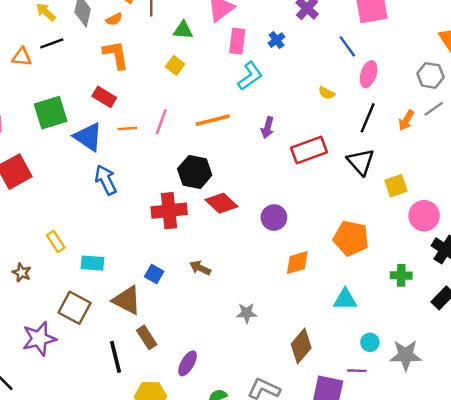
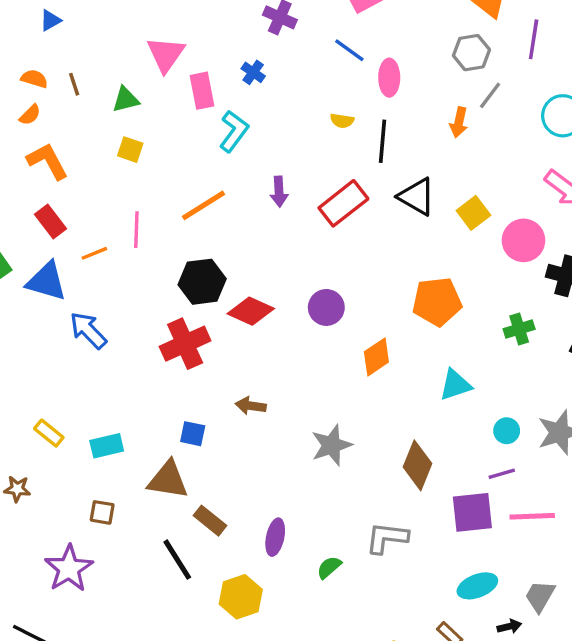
red rectangle: (104, 97) -> (50, 221), turned 40
black line: (368, 118) -> (383, 141), moved
brown square: (75, 308) -> (102, 512), size x0.6
gray star: (247, 313) -> (331, 445), size x1.4

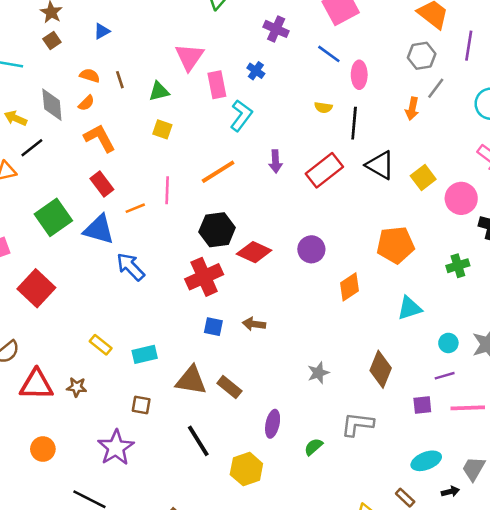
blue square: (193, 434) -> (213, 327), moved
gray star: (331, 445) -> (318, 373), moved, size x0.7
purple square: (472, 512) -> (422, 405), size x0.6
brown rectangle: (210, 521) -> (229, 387), moved

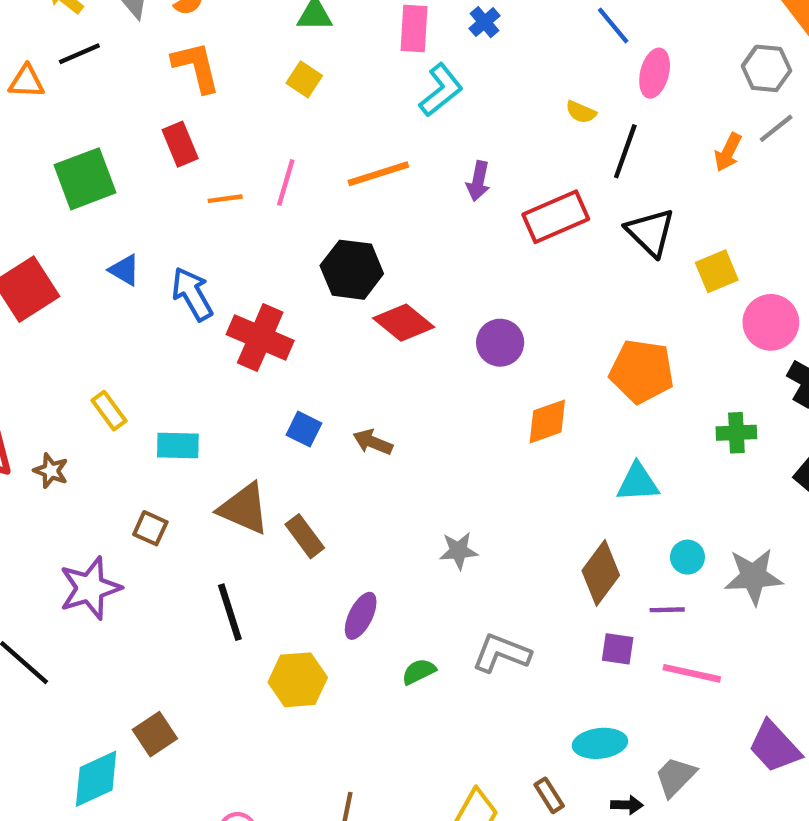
blue triangle: (99, 229) -> (124, 270), moved, size x0.6
red cross: (204, 277) -> (260, 337), moved, turned 33
brown diamond: (381, 369) -> (601, 573), moved

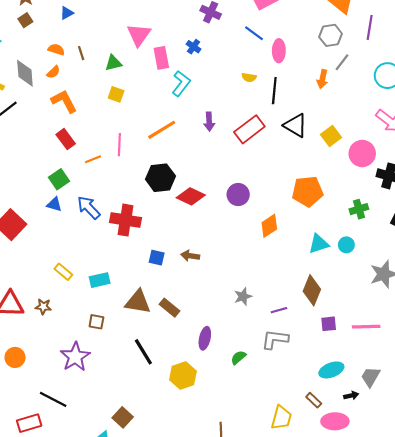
green square: (85, 179) -> (59, 179), moved, size x0.7
cyan circle: (687, 557) -> (346, 245), moved
purple line: (667, 610) -> (279, 310), moved

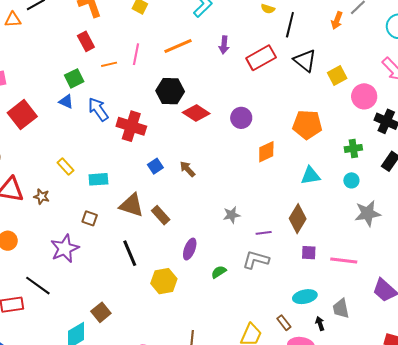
cyan circle: (346, 245) -> (351, 180), moved
brown arrow: (190, 256) -> (187, 169), turned 30
blue square: (157, 258) -> (155, 166), turned 35
gray trapezoid: (371, 377) -> (341, 308), turned -50
black arrow: (351, 396) -> (320, 324), turned -104

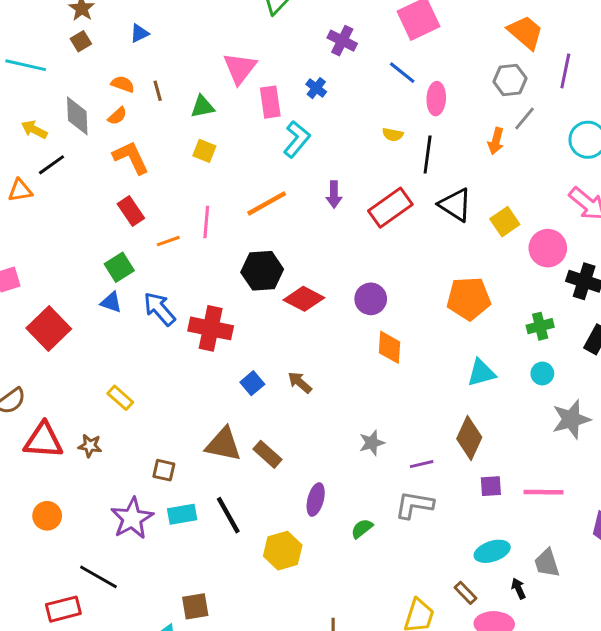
orange diamond: (266, 152) -> (389, 347), moved, turned -55
cyan rectangle: (98, 179) -> (182, 514), moved
brown square: (101, 312) -> (195, 606), turned 36

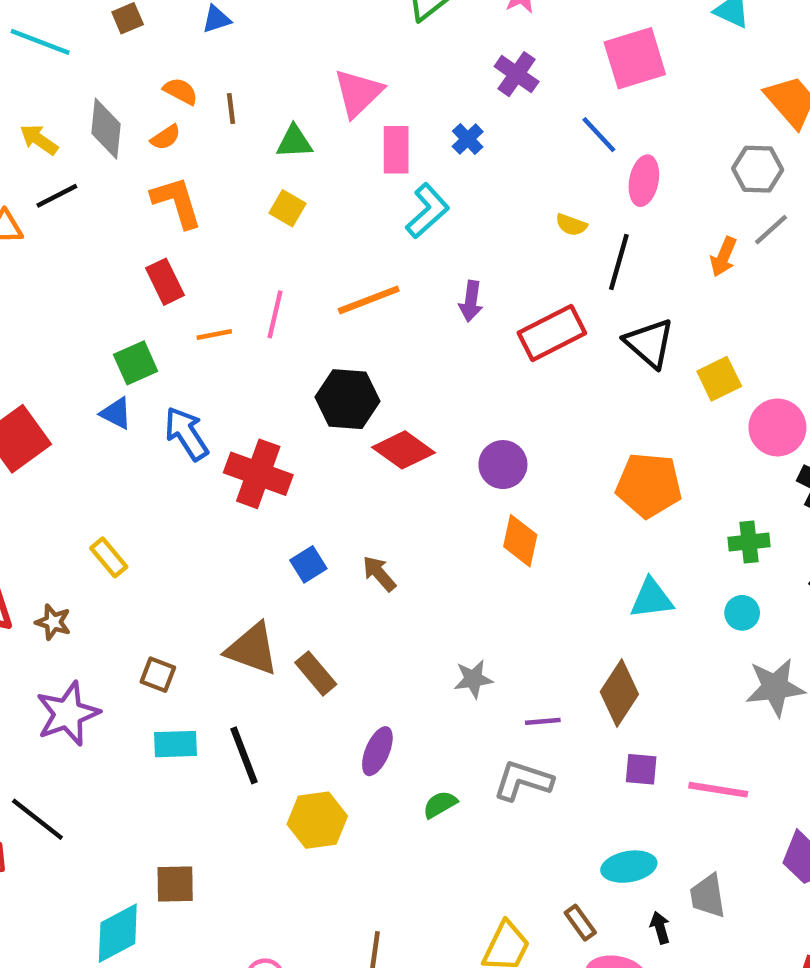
purple star: (132, 518) -> (68, 714), moved

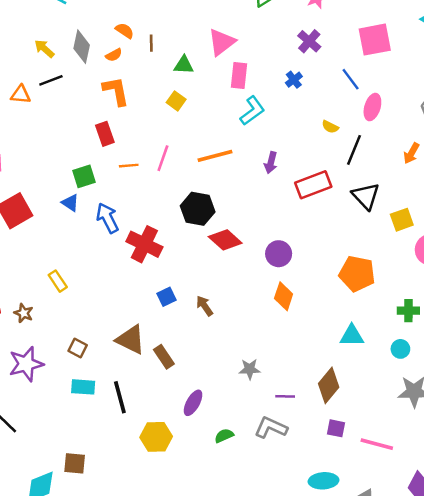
blue cross: (468, 139) -> (294, 80), moved

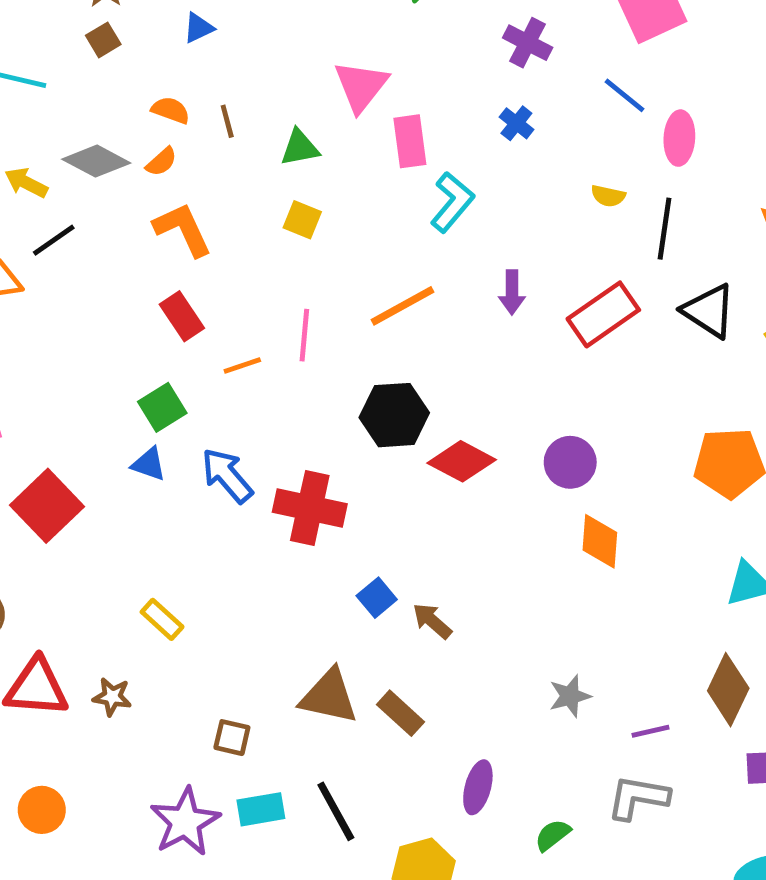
gray diamond: (82, 47) -> (96, 161), turned -60
brown arrow: (205, 306) -> (432, 621), moved
purple star: (26, 364) -> (185, 822), moved

